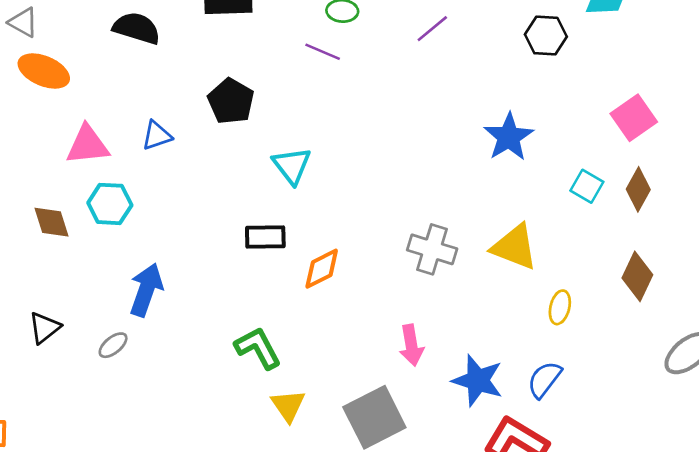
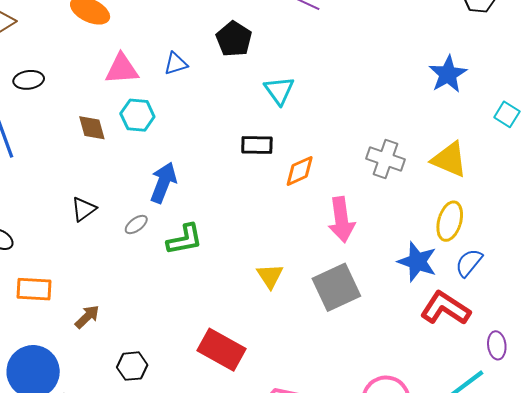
yellow ellipse: (560, 307) -> (450, 221), moved, size x1.5
pink arrow: (411, 345) -> (341, 220), moved, size x1.4
green L-shape: (258, 348) -> (185, 239), moved, turned 105

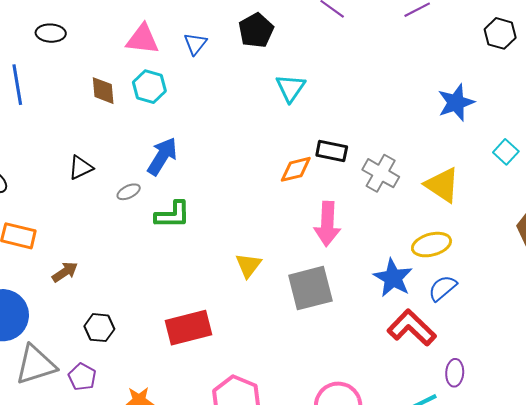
blue triangle: (176, 64) -> (195, 44), turned -45
black rectangle: (257, 145) -> (332, 151), moved
yellow ellipse: (450, 221) -> (431, 245), turned 48
red rectangle: (221, 350) -> (188, 328), turned -54

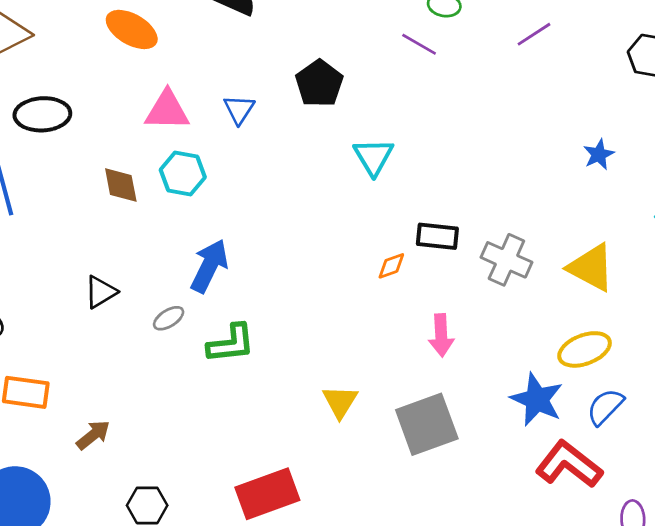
black ellipse: (51, 33) -> (42, 114), size x1.4
blue star: (456, 103) -> (599, 154), size x0.6
orange diamond: (296, 169) -> (391, 266), size x0.7
pink arrow: (327, 224) -> (441, 335), size x0.7

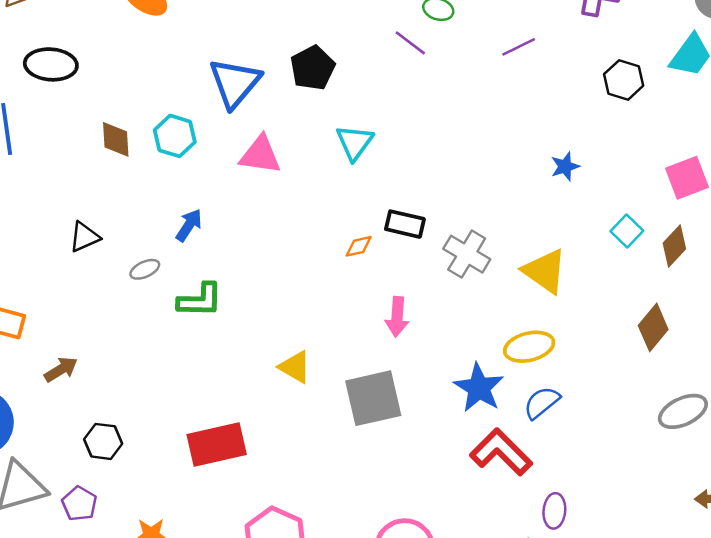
blue triangle: (239, 109) -> (235, 83), size x1.8
pink triangle: (167, 110) -> (260, 155), moved
blue arrow: (209, 266) -> (189, 225), size x0.7
yellow triangle: (340, 402) -> (295, 367), turned -39

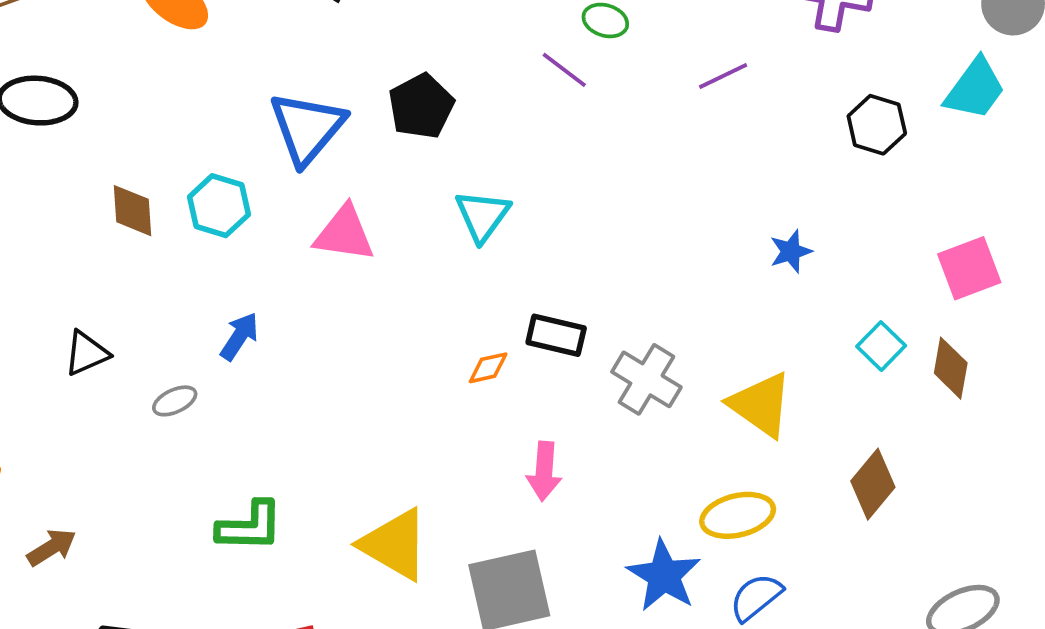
brown diamond: (674, 246) -> (951, 368), turned -33
green L-shape: (200, 300) -> (250, 526), moved
brown diamond: (653, 327) -> (873, 484), moved
yellow triangle: (295, 367) -> (395, 544), size x1.5

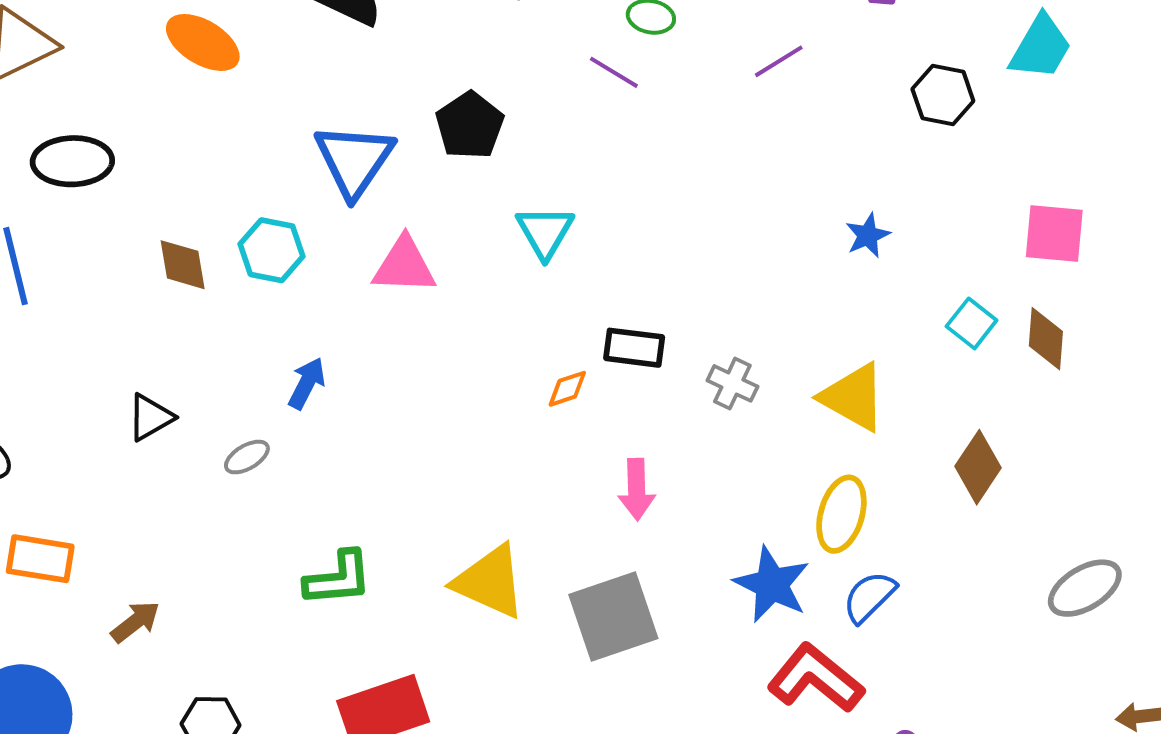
pink square: (969, 268) -> (1054, 233), turned 32
gray cross: (646, 379) -> (732, 383), size x0.7
yellow ellipse: (738, 515) -> (841, 514), turned -54

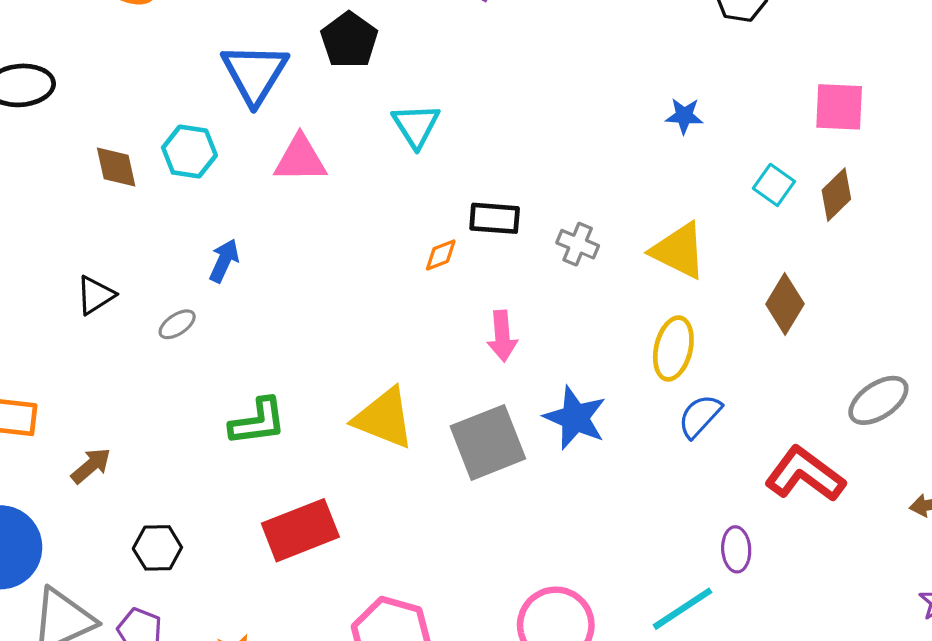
blue star: (868, 235) -> (684, 116), turned 30
brown diamond: (1046, 339) -> (836, 195), turned 44
blue star: (772, 584) -> (575, 418), moved
red L-shape: (816, 678) -> (805, 474), moved

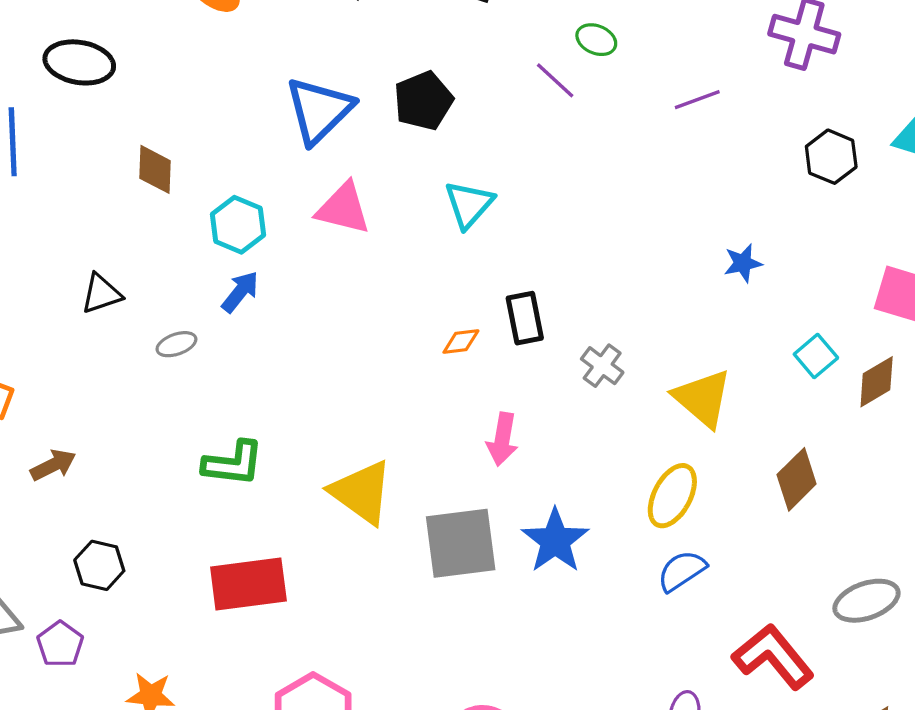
blue star: (684, 116) -> (743, 263), turned -30
cyan hexagon: (189, 152) -> (238, 225), moved
black rectangle: (495, 218) -> (525, 318), turned 60

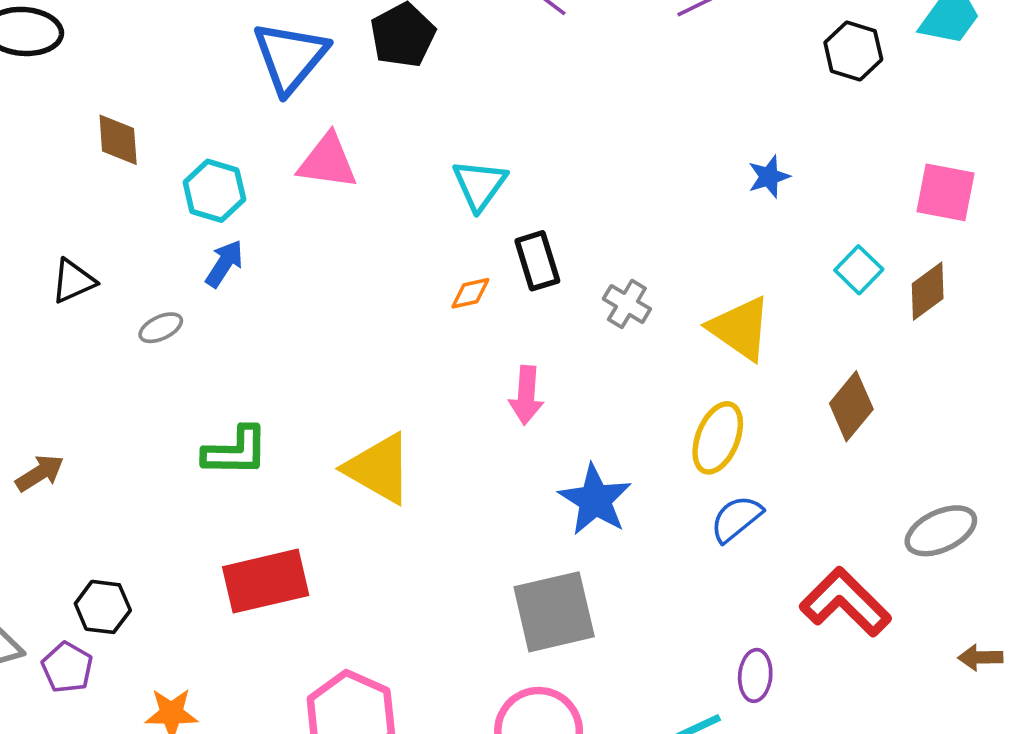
cyan triangle: (469, 204) -> (480, 185), moved
gray square: (461, 543) -> (554, 612), moved
black hexagon: (99, 565) -> (103, 607), moved

